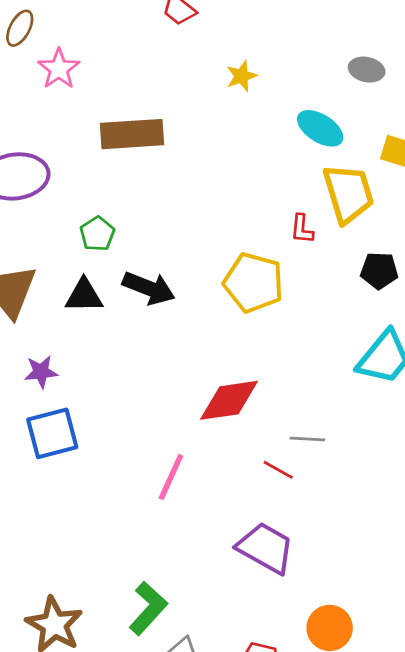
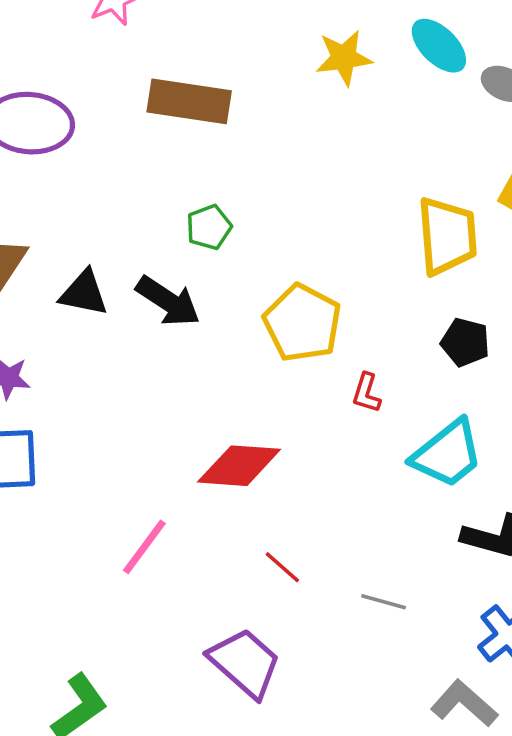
yellow star: (242, 76) -> (344, 58), size x1.4
cyan ellipse: (320, 128) -> (439, 46), moved
red L-shape: (302, 229) -> (367, 393), moved
green pentagon: (97, 234) -> (209, 227), moved
gray line: (307, 439) -> (384, 602), moved

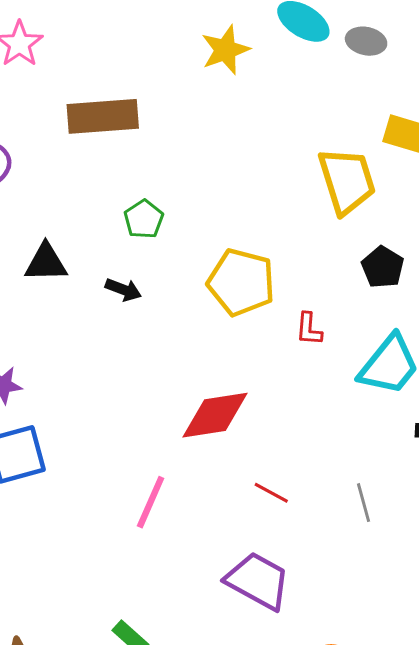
black triangle: (84, 293) -> (46, 263), moved
black arrow: (168, 301) -> (123, 290), size x0.6
black pentagon: (465, 342) -> (383, 267), turned 30
gray line: (384, 602) -> (364, 503), turned 72

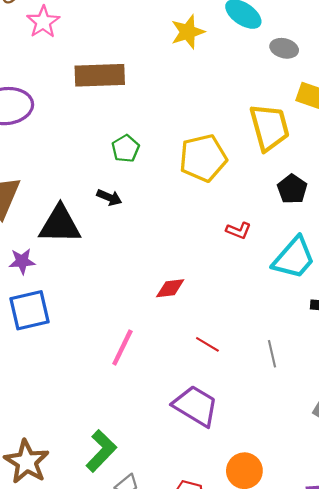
gray ellipse: (366, 41) -> (284, 48), moved
black triangle: (46, 263) -> (60, 224), moved, size x1.4
yellow pentagon: (241, 282) -> (203, 158), moved, turned -30
red L-shape: (309, 329) -> (239, 230), turned -75
red diamond: (215, 415) -> (170, 288), size x0.6

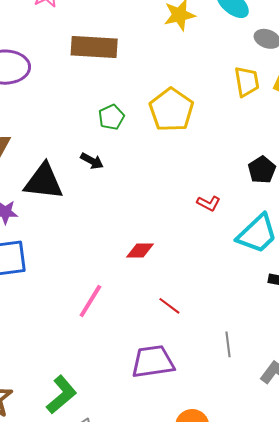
yellow trapezoid: (269, 127) -> (247, 82), moved, size x0.7
yellow pentagon: (203, 158) -> (171, 110), moved, turned -30
gray line: (272, 354) -> (228, 344), moved
purple trapezoid: (196, 406) -> (153, 362), turned -45

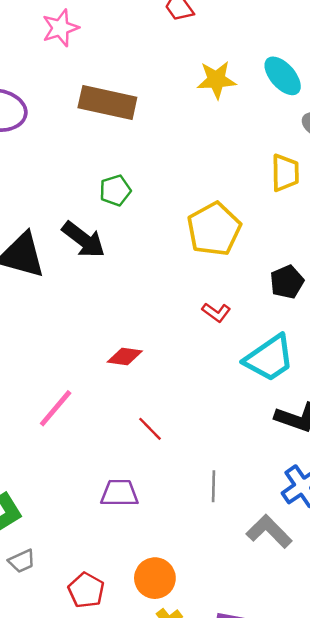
yellow pentagon: (171, 110) -> (214, 229), moved
black arrow: (92, 161) -> (84, 240), size x1.6
purple trapezoid: (153, 362) -> (120, 493), size x0.7

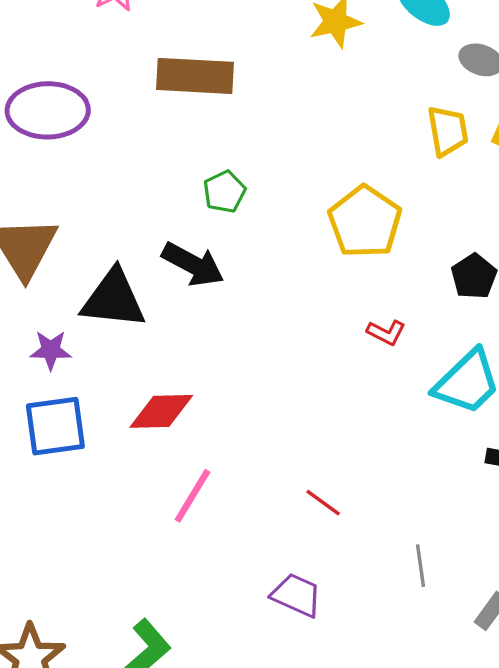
red diamond: (125, 357) -> (161, 411), moved, size x1.4
purple trapezoid: (120, 493) -> (296, 595), turned 33

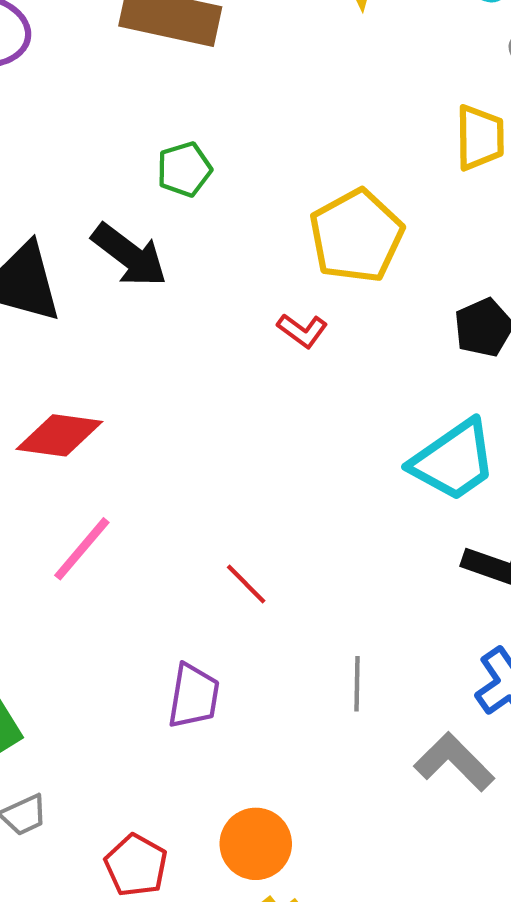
red L-shape: (386, 332) -> (302, 331), moved
purple trapezoid: (296, 595) -> (194, 696), turned 66

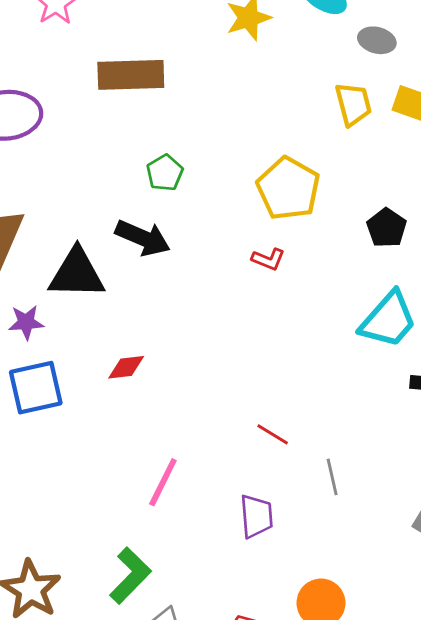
red diamond: (59, 435) -> (126, 367), size x0.7
pink line: (82, 549) -> (163, 482), moved
gray line: (357, 684) -> (332, 477), moved

